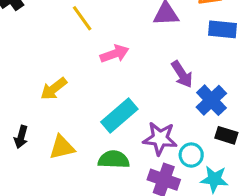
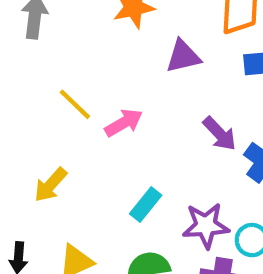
yellow line: (82, 18) -> (75, 104), moved
cyan rectangle: (119, 115) -> (146, 205), size x0.7

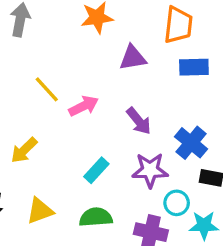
purple arrow: (220, 134) -> (139, 121), moved
purple star: (206, 226) -> (150, 170), moved

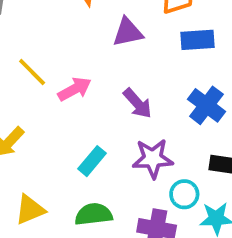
blue cross: (191, 143) -> (206, 105), moved

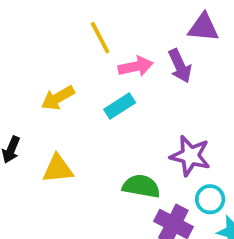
purple arrow: (138, 103) -> (180, 66), moved
cyan rectangle: (92, 161) -> (120, 106), moved
green semicircle: (94, 214) -> (141, 186), moved

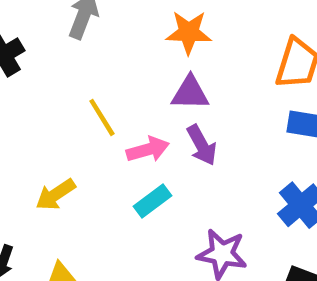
purple triangle: (203, 28) -> (190, 93), moved
cyan rectangle: (120, 106) -> (152, 201), moved

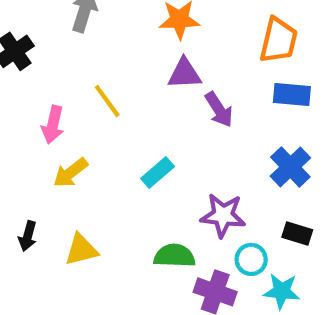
purple arrow: (202, 145) -> (219, 110), moved
pink arrow: (148, 150) -> (53, 125), moved, turned 123

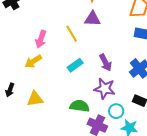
yellow line: (107, 101) -> (72, 34), moved
purple arrow: (219, 110) -> (106, 63), moved
pink arrow: (53, 125) -> (41, 39), moved

